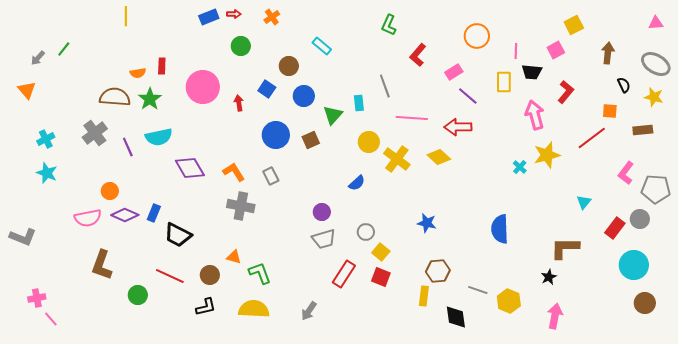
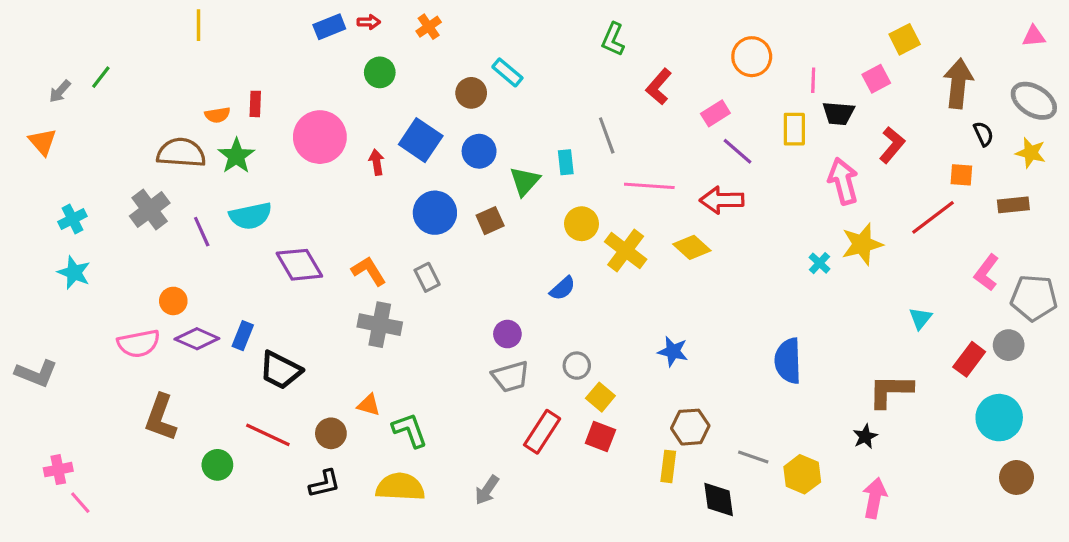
brown arrow: (608, 53) -> (958, 83), size x1.4
brown circle: (289, 66) -> (471, 93), moved
blue square: (267, 89) -> (421, 140), size x1.5

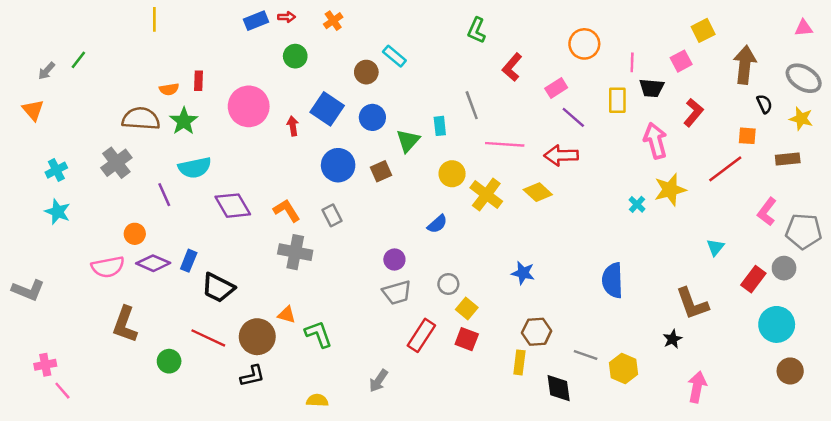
purple line: (202, 232) -> (164, 195), moved
brown L-shape: (890, 391) -> (692, 304), turned -111
brown circle: (331, 433) -> (257, 337), size x1.5
yellow semicircle: (400, 487) -> (317, 400), moved, size x0.6
pink arrow: (875, 498) -> (697, 387), moved

